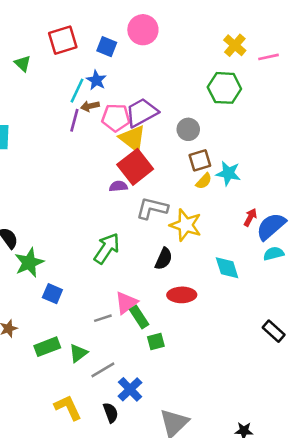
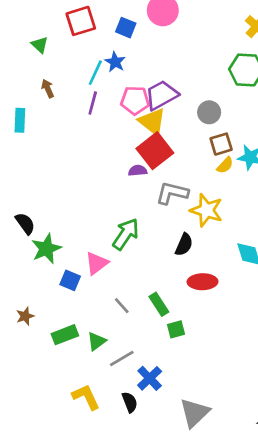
brown arrow: (90, 106) -> (48, 88), moved, turned 78
pink triangle: (126, 303) -> (97, 263), moved
gray line: (103, 318) -> (122, 306), turned 66

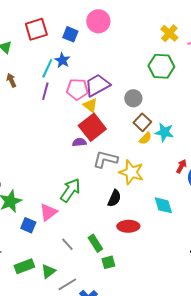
yellow triangle: (152, 122) -> (90, 105), size x0.7
brown square: (221, 144) -> (142, 122), turned -30

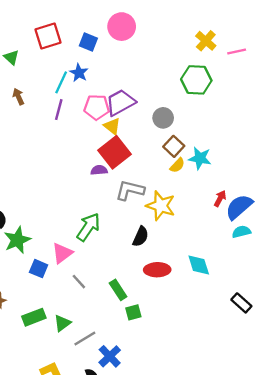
cyan diamond: (163, 205) -> (199, 265), moved
gray line: (67, 244) -> (79, 282), moved

